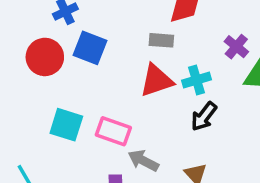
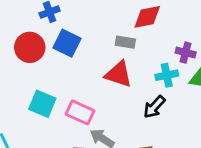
purple cross: (236, 47) -> (186, 53), turned -30
red triangle: (156, 80) -> (119, 74), turned 32
cyan cross: (197, 80) -> (167, 75), moved

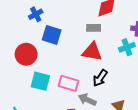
red circle: (30, 47) -> (26, 54), moved
black arrow: (154, 107) -> (100, 78), moved

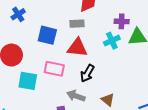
blue square: (52, 35) -> (47, 35), moved
pink rectangle: (68, 83) -> (54, 69), moved

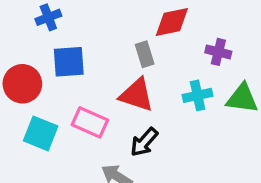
purple cross: (122, 21) -> (218, 52), moved
gray rectangle: (77, 24) -> (145, 54), turned 64
blue square: (47, 35) -> (69, 62), moved, turned -30

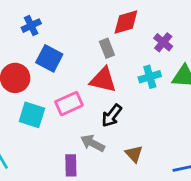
purple cross: (218, 52) -> (163, 42), turned 30
blue square: (69, 62) -> (49, 58), turned 36
pink rectangle: (90, 122) -> (69, 104), turned -44

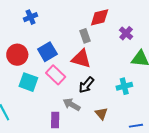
blue square: (49, 58) -> (47, 52), moved, turned 30
cyan cross: (150, 77) -> (124, 86), moved
pink rectangle: (69, 104) -> (56, 75), turned 66

